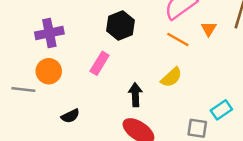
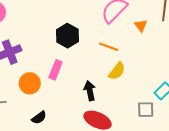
orange line: (178, 40) -> (109, 47), moved
orange circle: (49, 71) -> (30, 83), moved

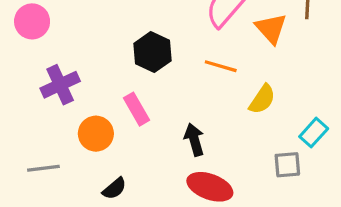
orange triangle: (141, 26) -> (271, 29), size x1.5
pink rectangle: (56, 70) -> (137, 109), turned -48
yellow semicircle: (117, 71) -> (262, 99), moved

